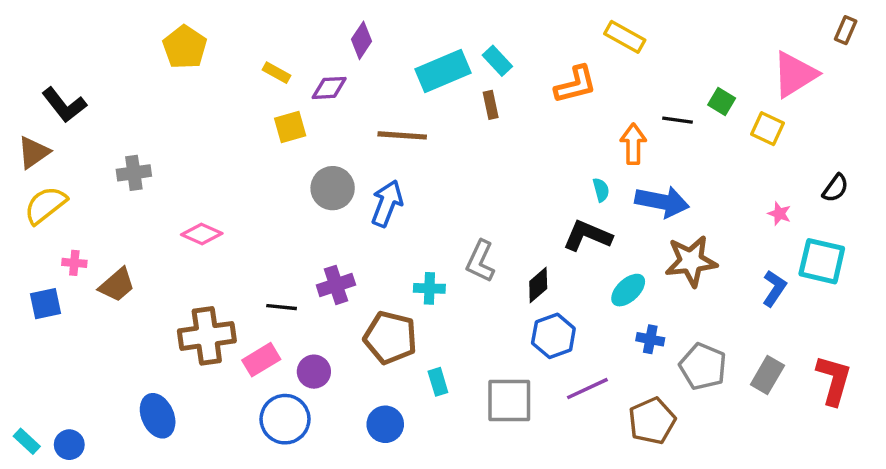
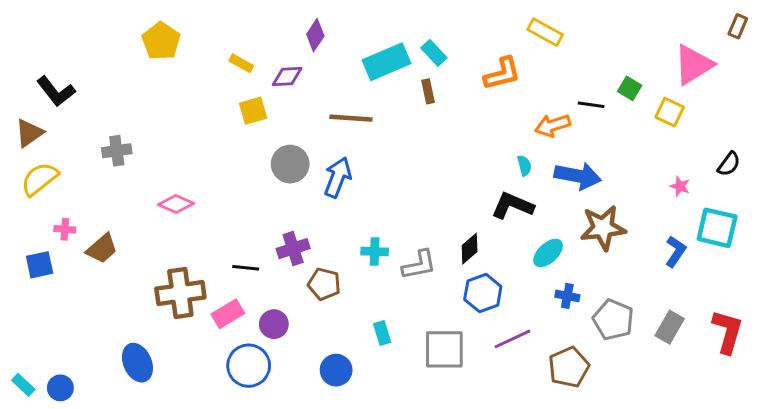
orange arrow: (633, 144) -> (553, 125), turned -108
gray L-shape: (480, 261) -> (419, 265), moved, turned -126
brown pentagon: (390, 338) -> (324, 284), moved, size x0.7

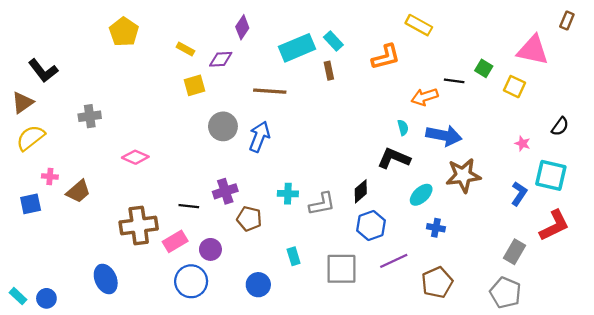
pink triangle: (693, 65) -> (533, 50), turned 44
gray pentagon: (613, 320) -> (505, 293), moved
red L-shape: (727, 332) -> (554, 225), moved, turned 48

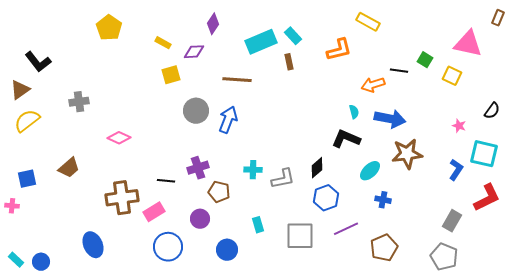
pink cross: (50, 177) -> (12, 206), moved
purple circle: (210, 249) -> (200, 219), moved

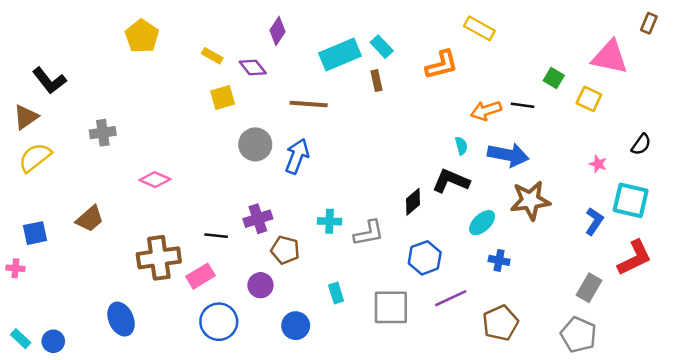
purple diamond: (194, 52) -> (253, 68), turned 55
black line: (399, 71) -> (522, 105), moved
black diamond: (317, 168) -> (413, 202), moved

